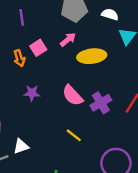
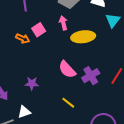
pink arrow: (68, 40) -> (63, 23), turned -64
orange arrow: (19, 58) -> (23, 38), turned -48
purple star: (32, 93) -> (32, 83), moved

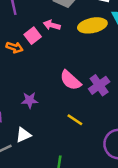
pink arrow: (63, 23) -> (52, 25), moved, turned -56
yellow ellipse: (83, 37) -> (92, 25), moved

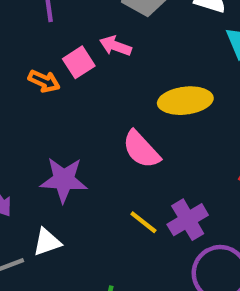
yellow ellipse: (92, 25) -> (185, 101), moved
purple cross: (99, 85) -> (188, 220), moved
purple star: (30, 100) -> (64, 180), size x1.5

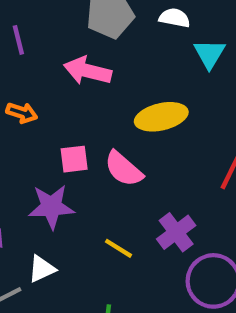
pink arrow: (115, 46) -> (88, 71), size x1.5
pink square: (79, 62) -> (74, 159), moved, turned 32
yellow line: (143, 222) -> (119, 248), moved

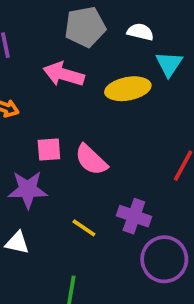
yellow ellipse: (161, 117) -> (128, 89), moved
purple cross: (176, 232) -> (134, 216), turned -36
white triangle: (42, 269) -> (17, 243), turned 35

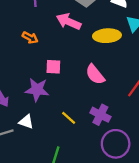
pink semicircle: (91, 160) -> (95, 74), moved

